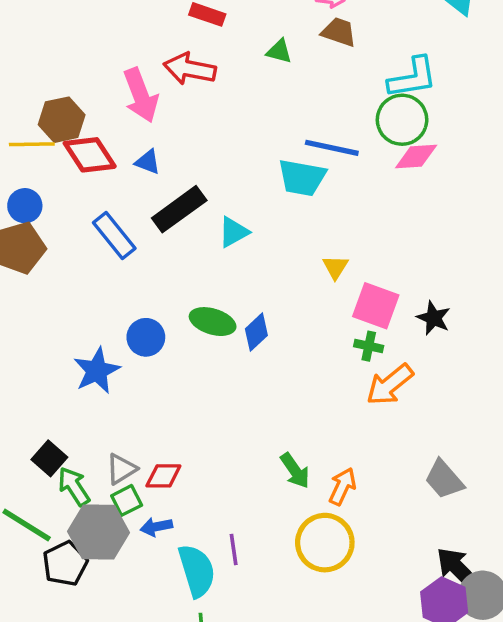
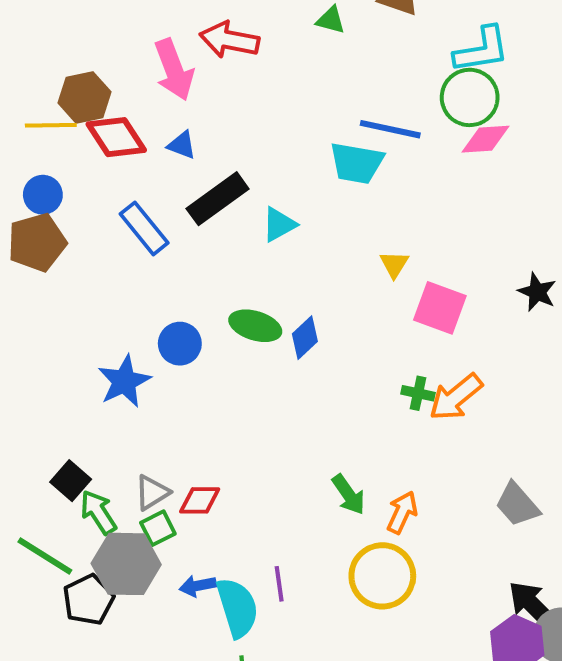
black star: (434, 318) -> (537, 292), moved
green cross: (369, 346) -> (418, 393), moved
blue arrow: (156, 527) -> (198, 586), moved

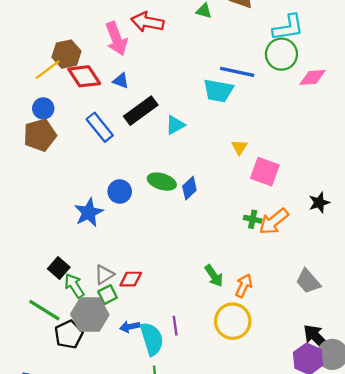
yellow line: (51, 125) -> (48, 70), turned -36
pink diamond: (486, 139) -> (312, 77), moved
black star: (537, 292) -> (319, 203), moved, turned 30

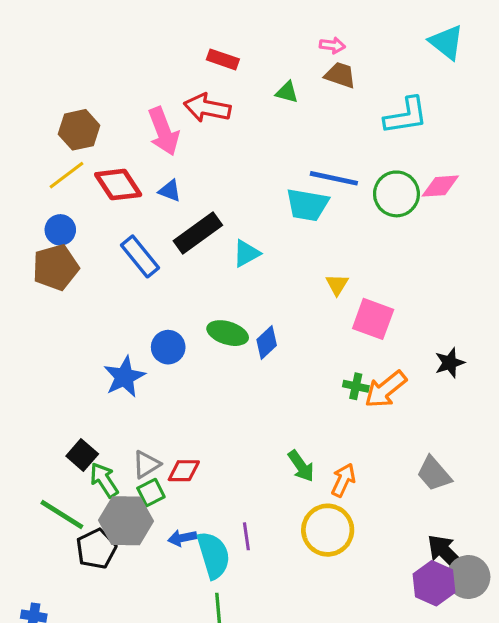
brown hexagon: (66, 54) -> (79, 130), moved
green circle: (281, 54) -> (396, 194), moved

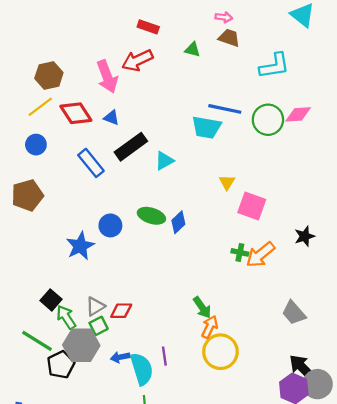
red arrow: (207, 108) -> (137, 60), turned -36
brown pentagon: (56, 267) -> (27, 195), moved
orange arrow: (343, 480) -> (210, 327), moved

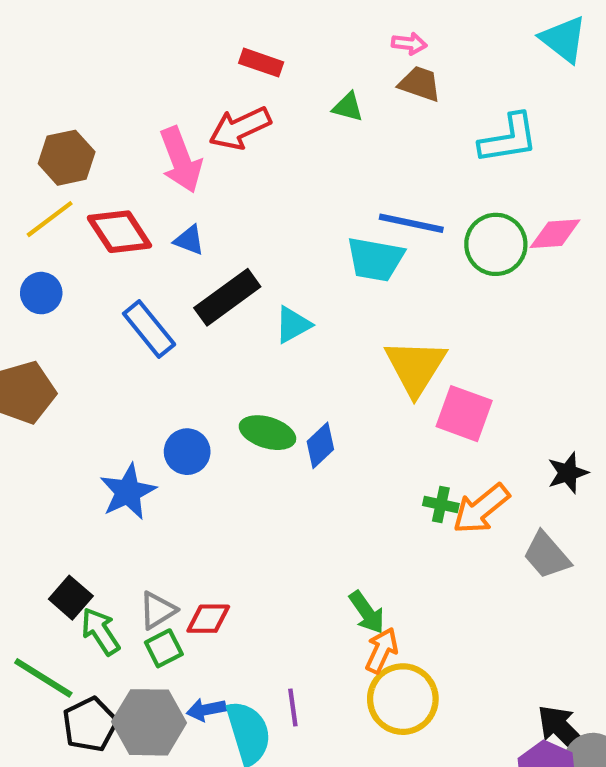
yellow triangle: (227, 182) -> (416, 367), size x2.0
gray trapezoid: (294, 313) -> (547, 555), moved
gray hexagon: (81, 345) -> (149, 722), moved

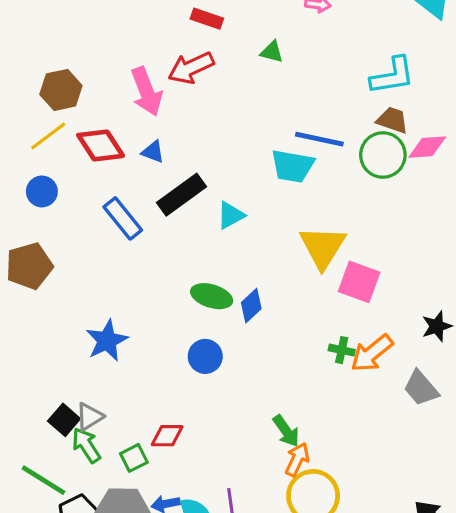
brown trapezoid: (420, 84) -> (392, 120), moved
blue circle: (187, 452) -> (205, 356), moved
gray triangle: (158, 610) -> (89, 417), moved

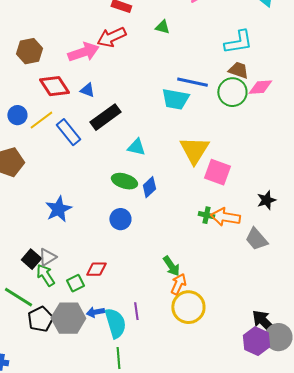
pink arrow: (147, 92) -> (83, 52), turned -88
yellow line: (48, 136) -> (41, 120), moved
cyan triangle: (231, 215) -> (136, 147), moved, turned 42
orange arrow: (372, 353) -> (225, 217), turned 48

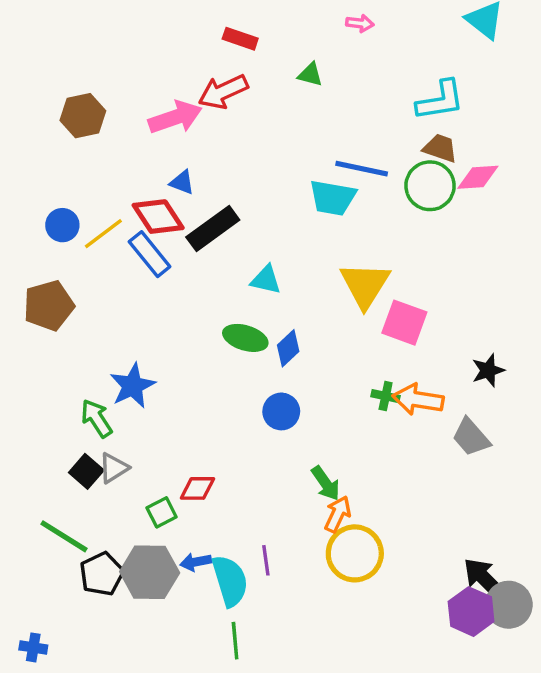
red diamond: (54, 86) -> (158, 217), moved
blue circle: (120, 219) -> (281, 411), moved
green arrow: (45, 275) -> (97, 418), moved

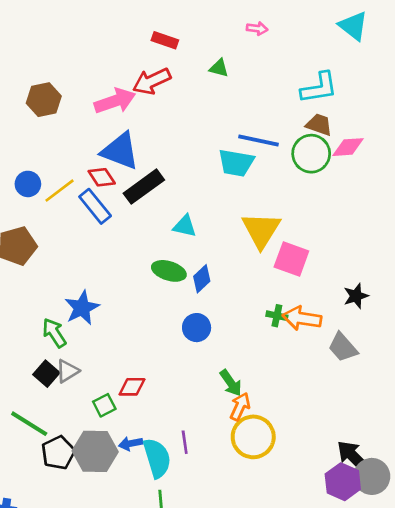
blue triangle: (182, 182) -> (120, 151), size x2.0
red diamond: (158, 217) -> (102, 177), size x0.7

